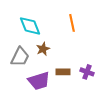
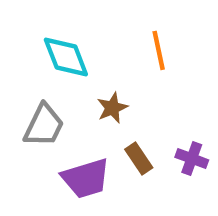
brown star: (43, 49) -> (112, 108), moved
brown rectangle: (63, 72) -> (139, 159), turned 56

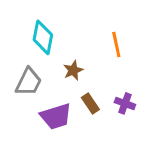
orange line: (159, 50) -> (116, 44), moved
cyan diamond: (66, 57) -> (43, 37), turned 32

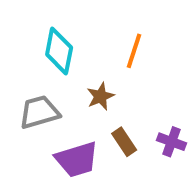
orange line: (116, 44) -> (134, 51), moved, turned 30
gray trapezoid: (29, 82) -> (39, 112), turned -132

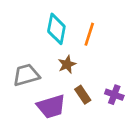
cyan diamond: (59, 51) -> (56, 29), moved

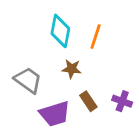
brown star: (67, 64) -> (72, 69), turned 30
gray trapezoid: (26, 75) -> (28, 80), turned 52

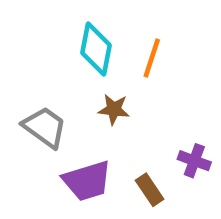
brown rectangle: (88, 101) -> (150, 190), moved

